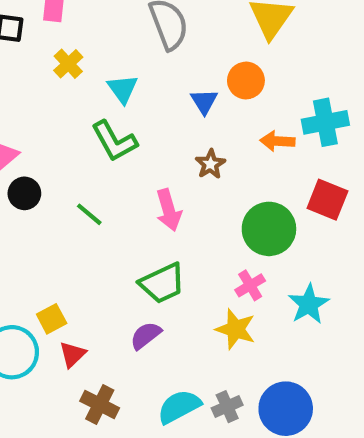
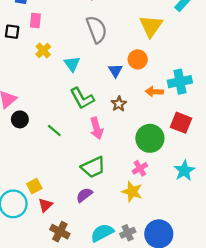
green L-shape: (114, 141) -> (82, 98), moved
cyan star: (309, 304) -> (184, 171), moved

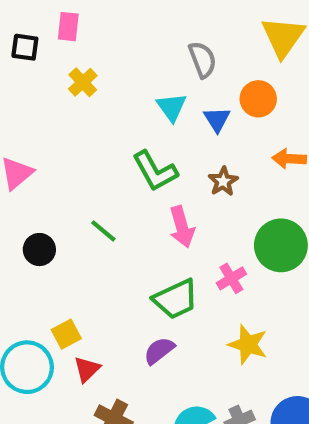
gray semicircle: (97, 29) -> (202, 60), moved, size x0.7
cyan triangle: (72, 64) -> (172, 107), moved
black circle: (20, 119) -> (39, 250), moved
pink cross: (140, 168) -> (231, 278), moved

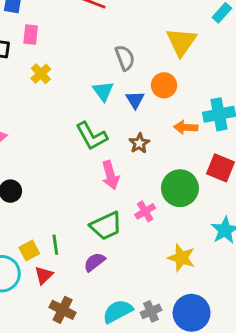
green line: (103, 231) -> (55, 245), moved, turned 42
yellow star: (248, 344) -> (181, 258), moved

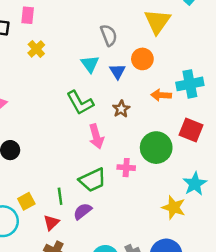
pink cross: (145, 211) -> (126, 168), turned 35
green line: (55, 245) -> (60, 196), moved
yellow star: (181, 258) -> (174, 207), moved
red triangle: (44, 275) -> (51, 222), moved

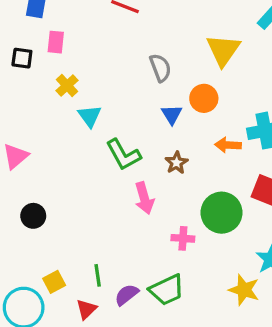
cyan triangle: (90, 64) -> (90, 116), moved
green trapezoid: (92, 180) -> (167, 290), moved

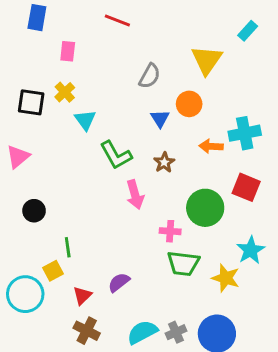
pink rectangle: (56, 42) -> (68, 51), moved
black square: (22, 58) -> (31, 102), moved, size x1.4
gray semicircle: (160, 68) -> (150, 76), turned 50
green line: (98, 275) -> (68, 247), moved
green trapezoid: (167, 290) -> (183, 263), moved, turned 32

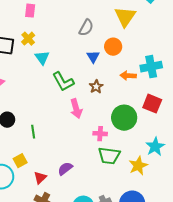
green line: (68, 247) -> (33, 132), moved
yellow star: (226, 278) -> (138, 166), turned 30

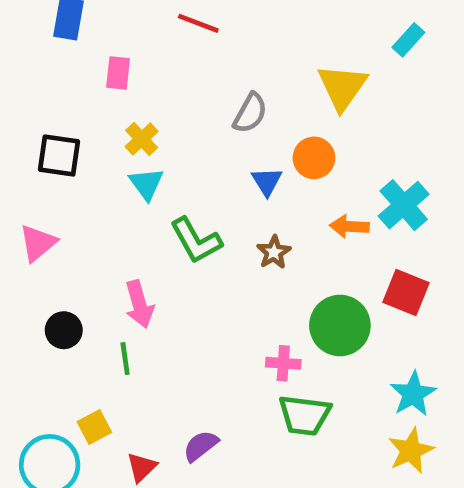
yellow cross: (28, 39) -> (142, 139), moved
cyan cross: (151, 67) -> (404, 205), turned -30
pink arrow: (76, 109) -> (139, 304), moved
yellow star: (138, 166) -> (411, 451), moved

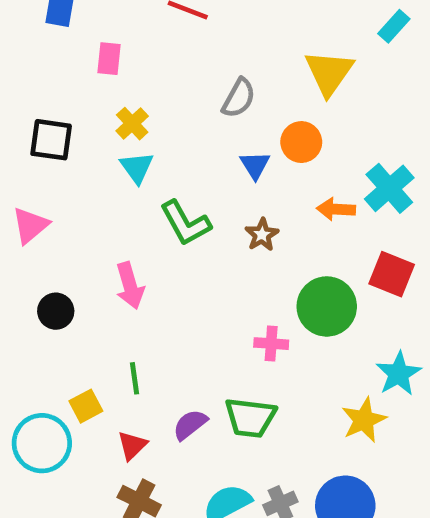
green line: (125, 359) -> (134, 378), moved
green trapezoid: (305, 415) -> (250, 418), moved
yellow star: (411, 451) -> (364, 420), moved

